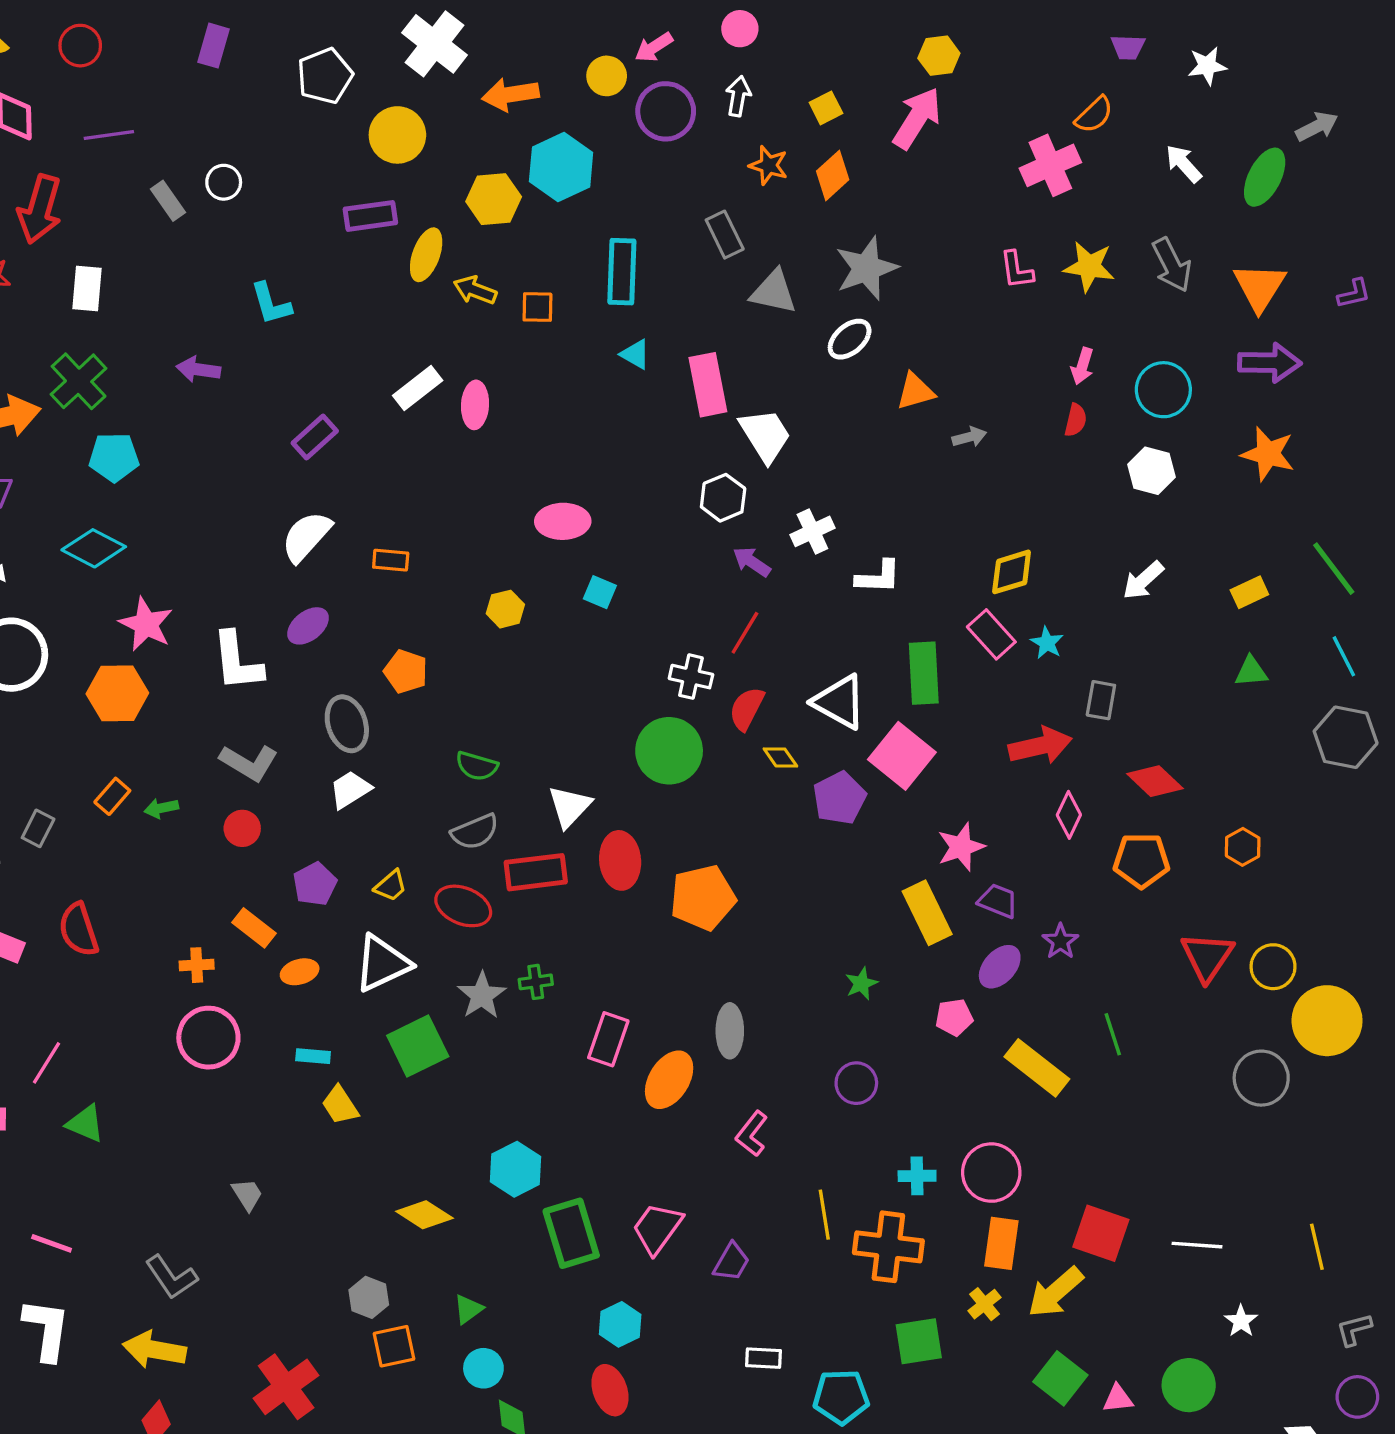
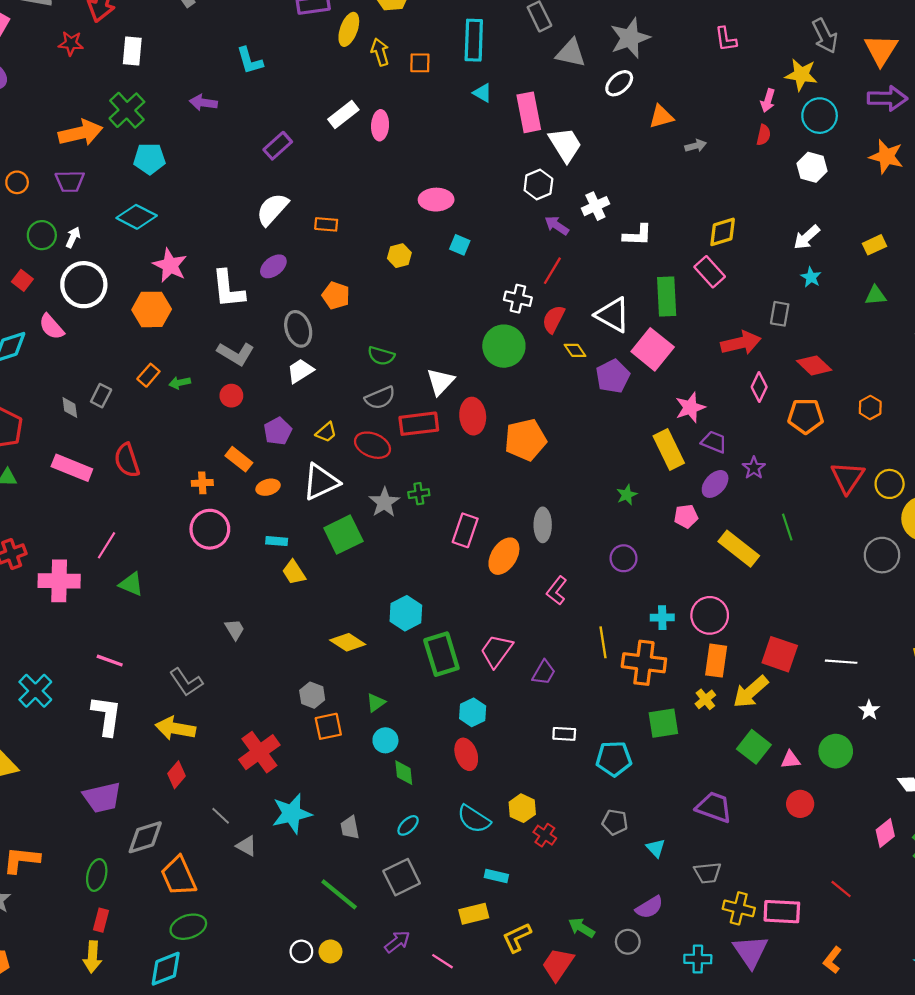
yellow star: (1089, 267) -> (801, 75), moved
yellow arrow: (475, 290) -> (380, 52), turned 52
cyan star: (1047, 643) -> (811, 277), moved

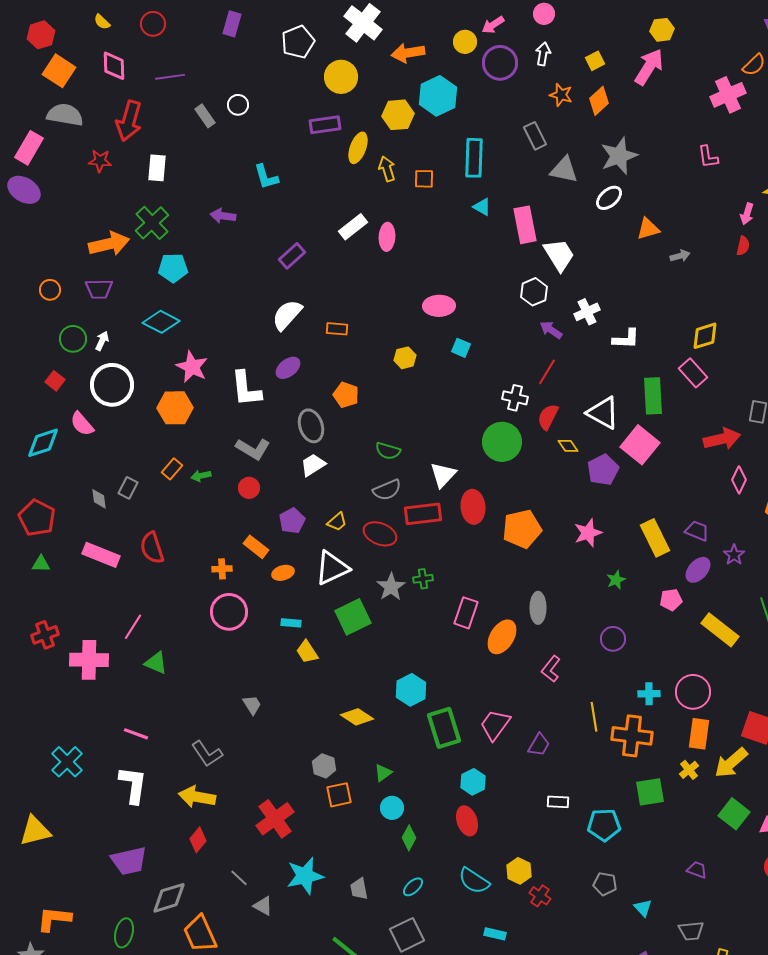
pink star: (690, 407) -> (588, 533), moved
green diamond: (404, 773) -> (409, 838), turned 35
purple trapezoid: (714, 807) -> (697, 870), size x0.6

